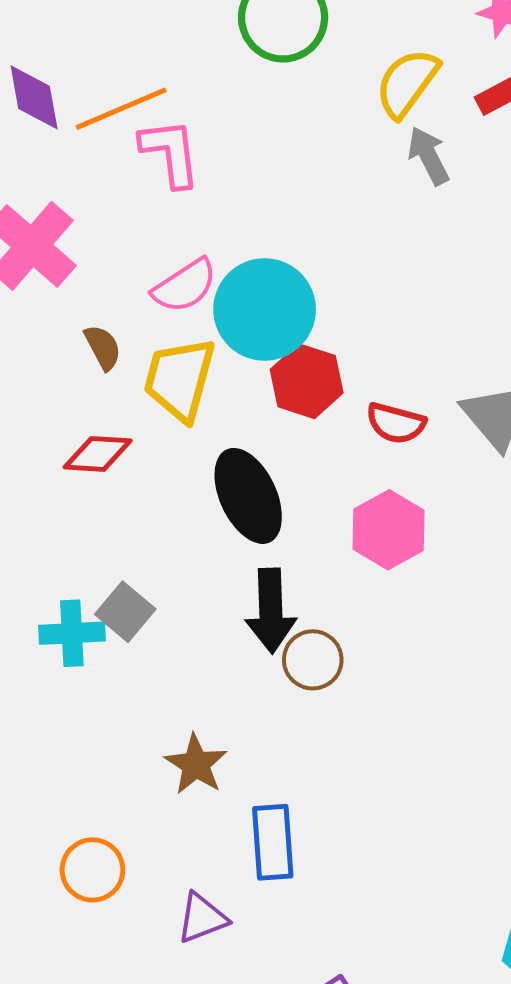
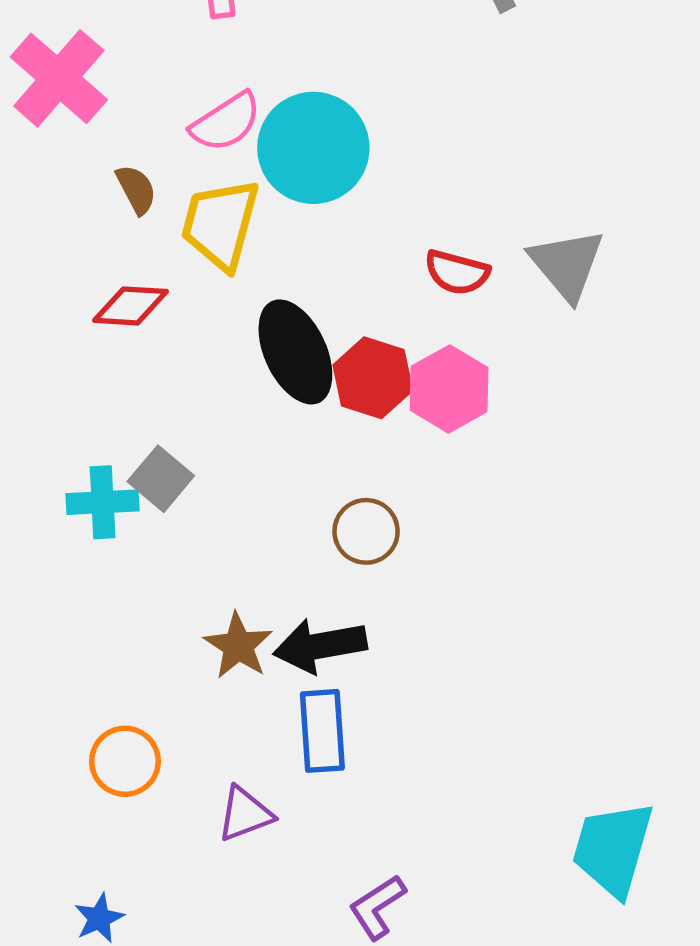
red hexagon: (307, 381) -> (373, 378), moved
black arrow: (271, 611) -> (320, 646), moved, turned 82

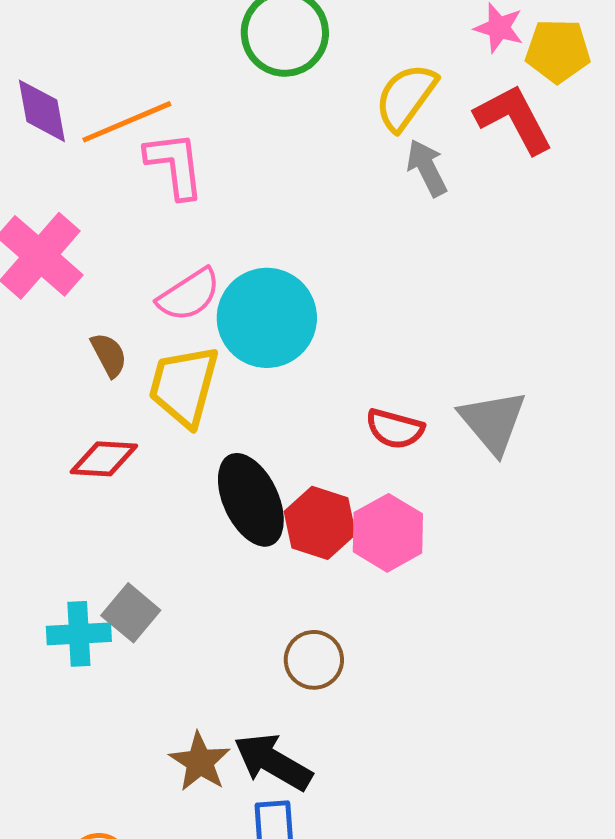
black arrow: (320, 646) -> (273, 762), turned 40

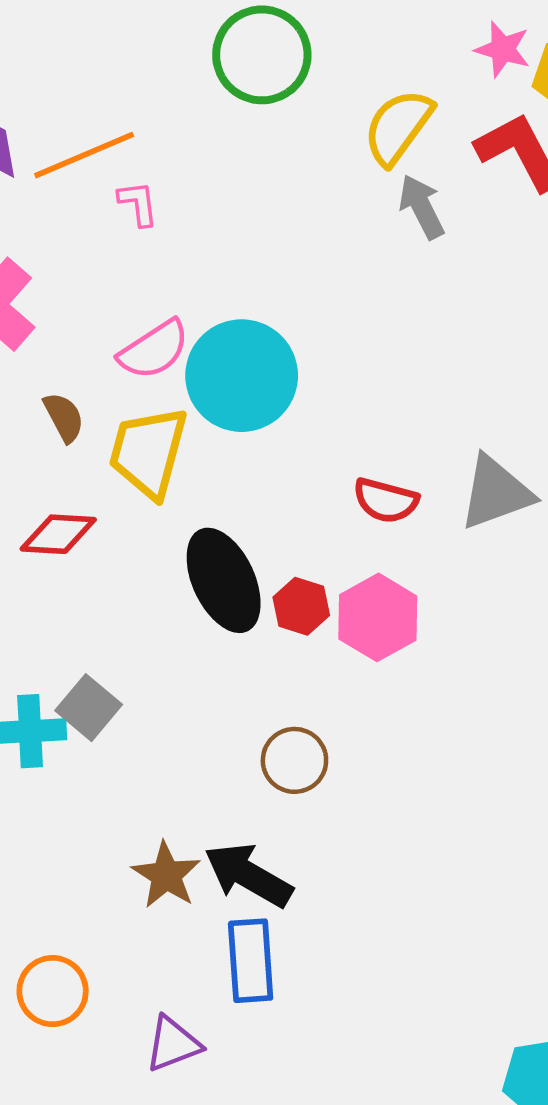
pink L-shape: (175, 165) -> (138, 203), size x0.6
gray triangle: (493, 422) -> (496, 493), turned 50
red hexagon: (320, 523) -> (301, 606), size x0.7

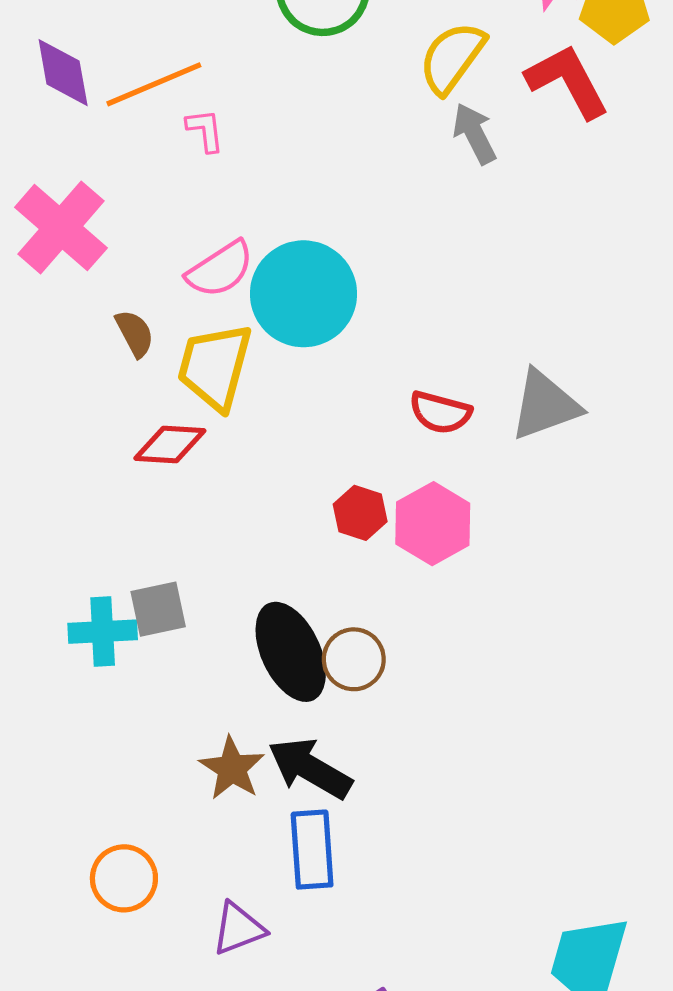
red diamond: (58, 534) -> (170, 445), moved
black ellipse: (224, 580) -> (291, 652), moved
gray square: (89, 708) -> (158, 609), turned 38

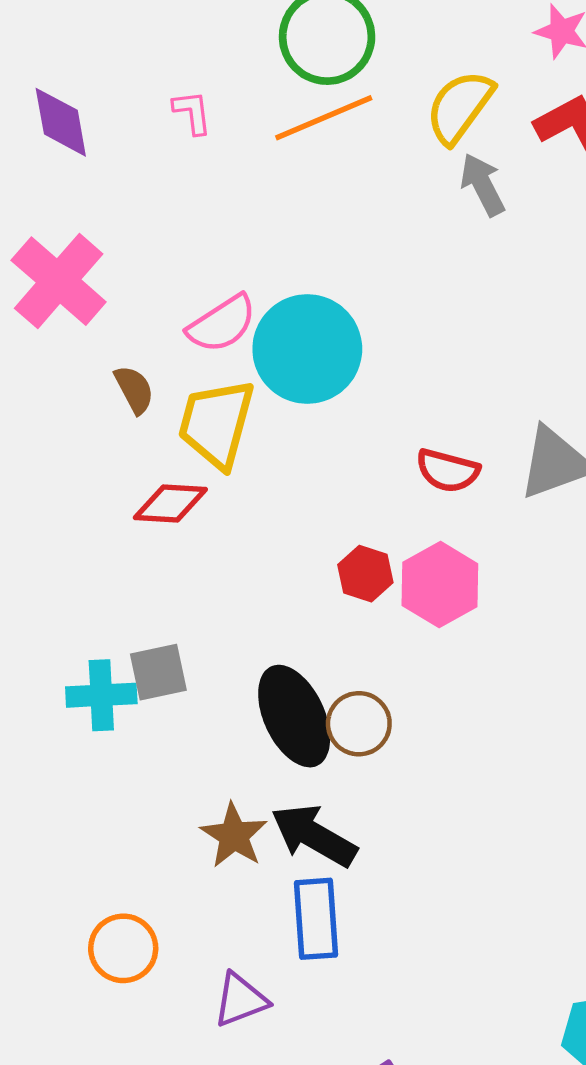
orange line: (154, 84) -> (324, 118), moved
pink L-shape: (205, 130) -> (192, 112), moved

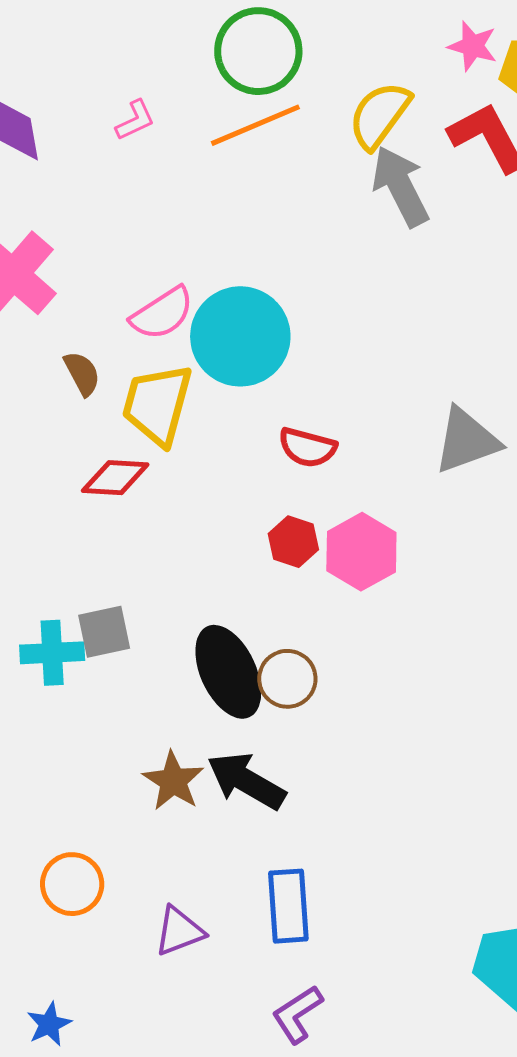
pink L-shape: (192, 112) -> (135, 120), turned 72
gray arrow: (483, 185) -> (401, 186), size x1.4
red semicircle: (448, 471) -> (307, 448), moved
blue rectangle: (316, 919) -> (288, 906), moved

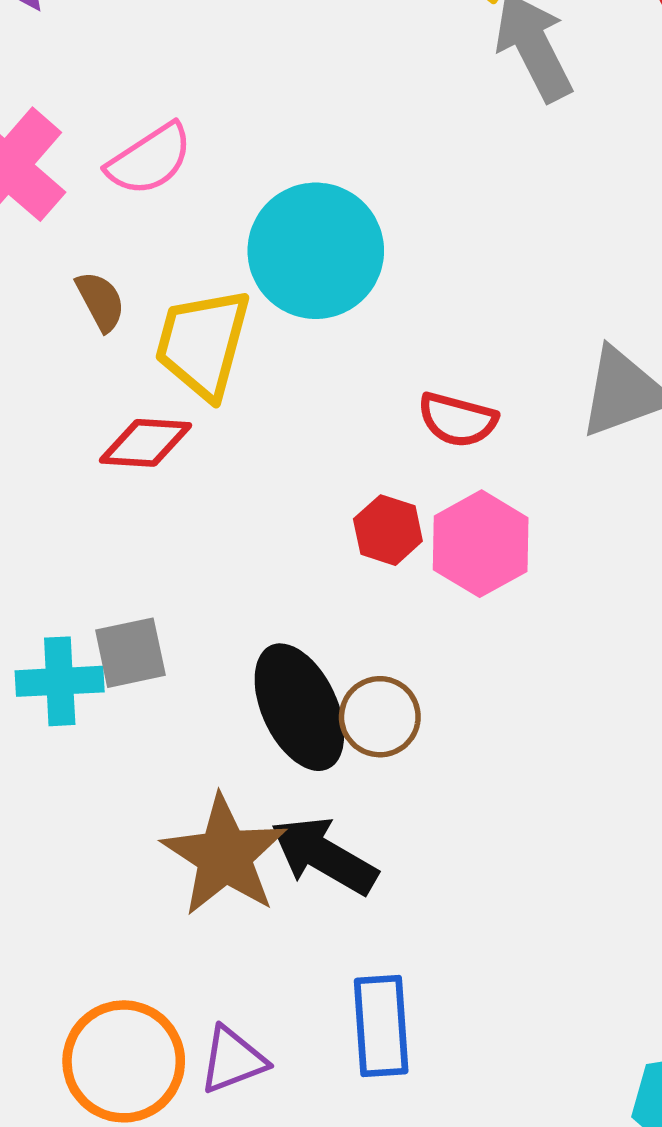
pink semicircle: (162, 313) -> (150, 159), moved
red semicircle: (307, 448) -> (457, 420), moved
brown star: (173, 781) -> (224, 856), size x1.5
orange circle: (72, 884) -> (124, 1061), moved, size x1.4

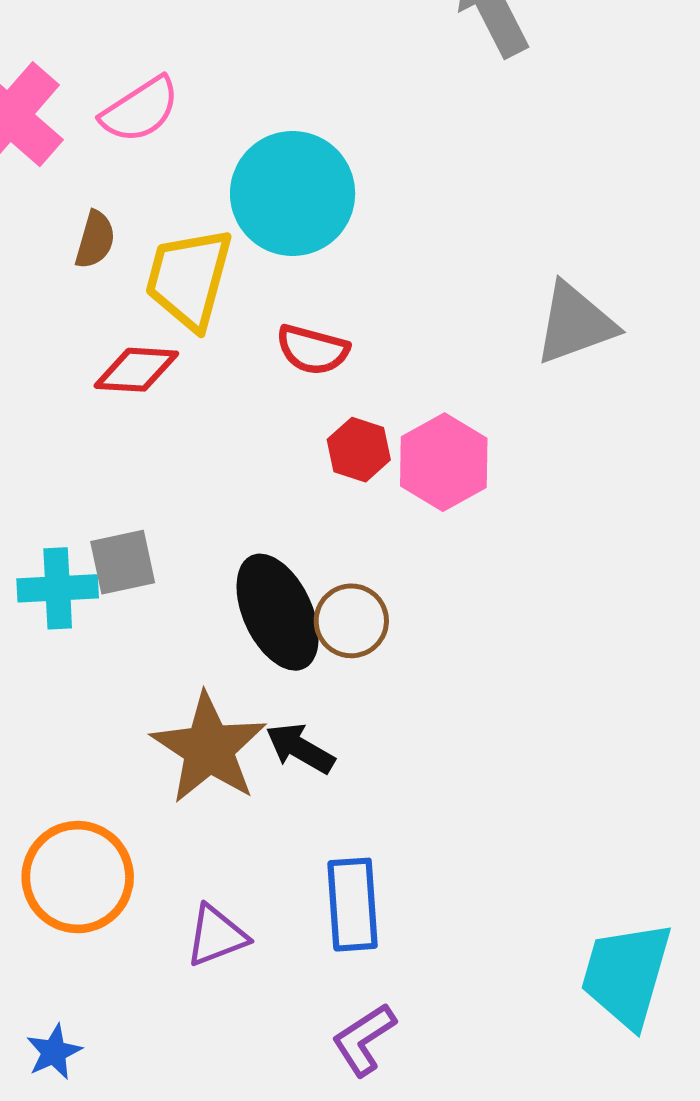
brown semicircle: (101, 301) -> (95, 240), turned 44
red semicircle: (457, 420) -> (313, 350), moved
black arrow: (324, 856) -> (300, 748), size x0.7
orange circle: (124, 1061) -> (78, 877), moved

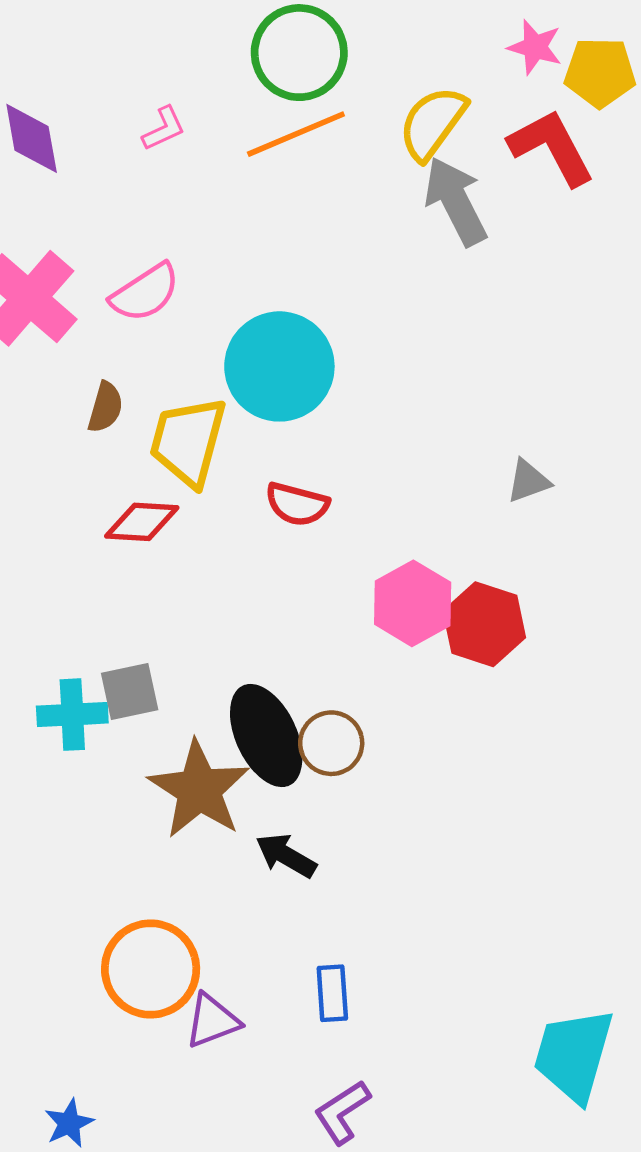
gray triangle: (575, 323) -> (528, 481), size x0.6
red hexagon: (359, 450) -> (484, 624), moved, size x1.5
brown star: (209, 748) -> (199, 789), moved
orange circle: (78, 877) -> (151, 969), moved
blue rectangle: (353, 905) -> (332, 993), size x0.7

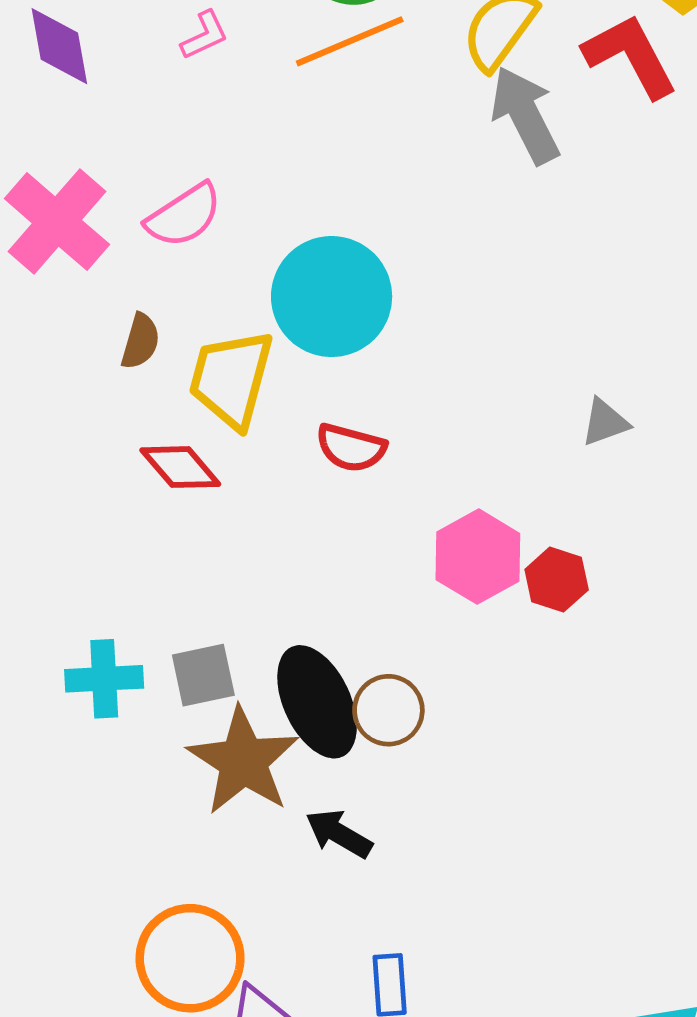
red diamond: (142, 522) -> (180, 467), turned 46
red hexagon: (484, 624) -> (557, 580), size x0.7
gray square: (130, 691) -> (203, 675), moved

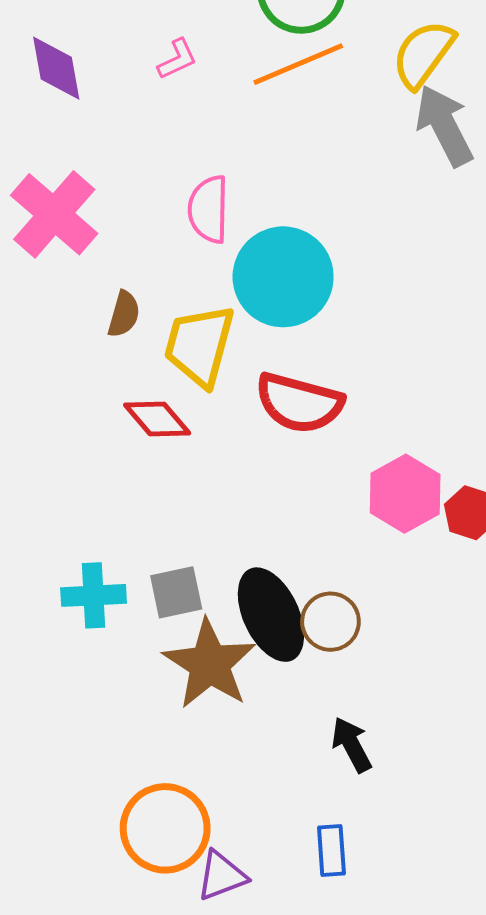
pink semicircle: (184, 215) -> (208, 209), moved, turned 124
red semicircle: (351, 448) -> (299, 403), size x1.5
black arrow: (339, 834) -> (352, 745), moved, turned 32

